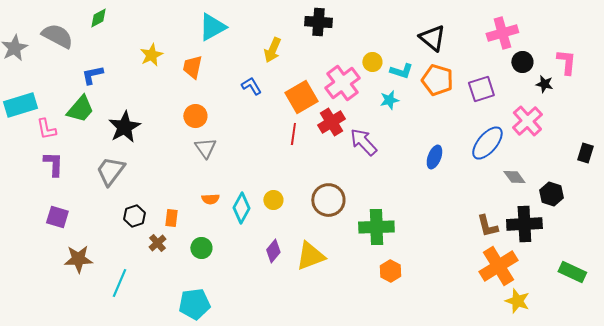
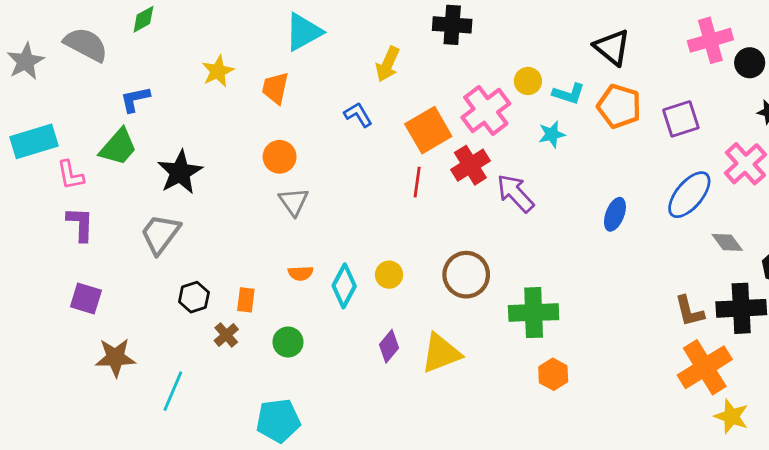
black circle: (522, 62) -> (750, 63), moved

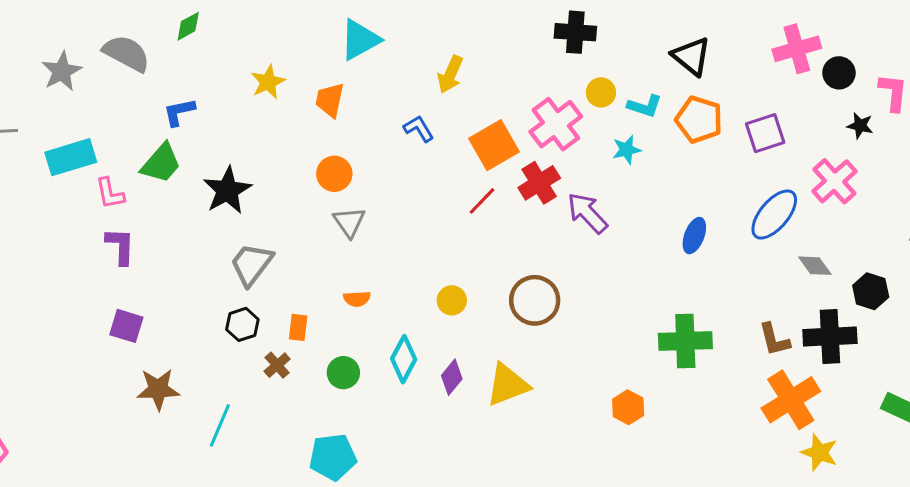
black cross: (452, 25) -> (575, 32), moved
red line: (417, 182) -> (482, 201), turned 36
gray trapezoid: (160, 234) -> (251, 264), moved
cyan diamond: (344, 286) -> (404, 359), moved
green cross: (534, 313) -> (685, 341), moved

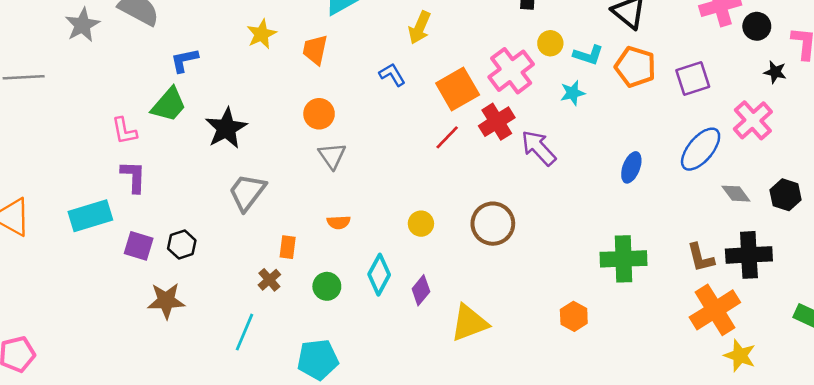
cyan rectangle: (71, 157) -> (90, 216), moved
black hexagon: (871, 291) -> (786, 195), moved
black hexagon: (242, 324) -> (182, 244), moved
yellow triangle: (508, 385) -> (469, 323), moved
cyan line: (220, 425) -> (245, 332), moved

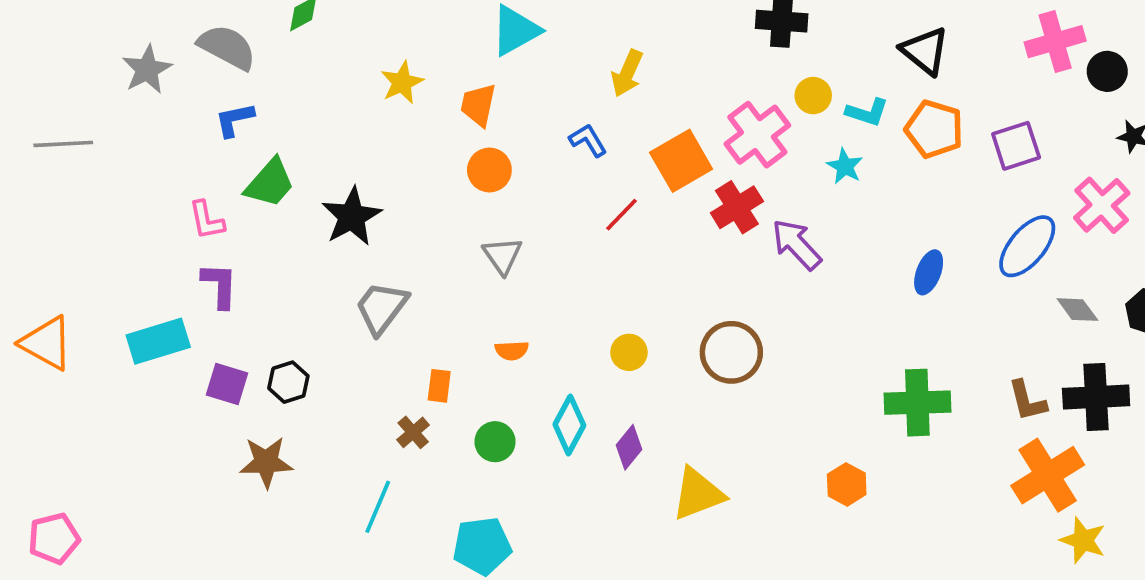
blue L-shape: (184, 60) -> (234, 120), moved
cyan star: (573, 93) -> (845, 166), turned -30
orange circle: (319, 114) -> (489, 170), moved
red line: (447, 137) -> (622, 215), moved

